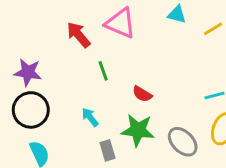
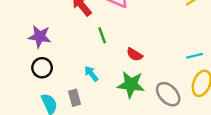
black circle: (31, 110) -> (42, 68), size x0.7
gray rectangle: (107, 150) -> (74, 98), moved

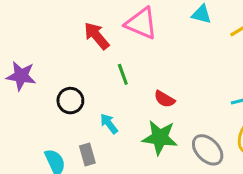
purple star: (40, 37) -> (21, 76), moved
black circle: (42, 68) -> (70, 101), moved

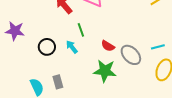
cyan arrow: (109, 124) -> (72, 47), moved
gray ellipse: (208, 150) -> (131, 55), moved

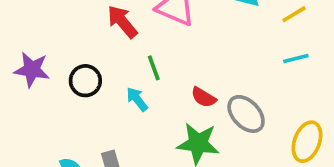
black circle: (47, 47) -> (85, 81), moved
cyan line: (158, 47) -> (296, 59), moved

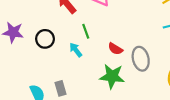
gray ellipse: (246, 114) -> (141, 59), turned 30

